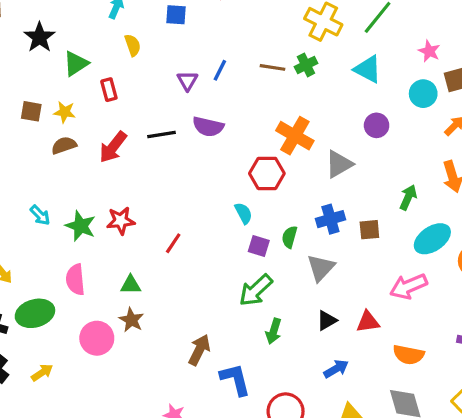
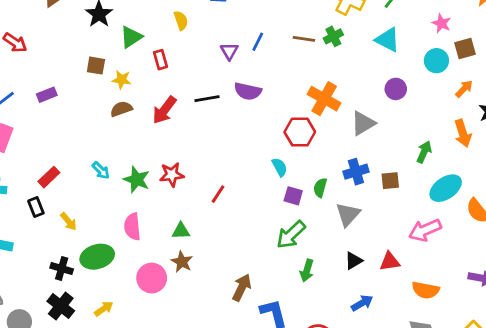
brown square: (31, 111) -> (96, 66), moved

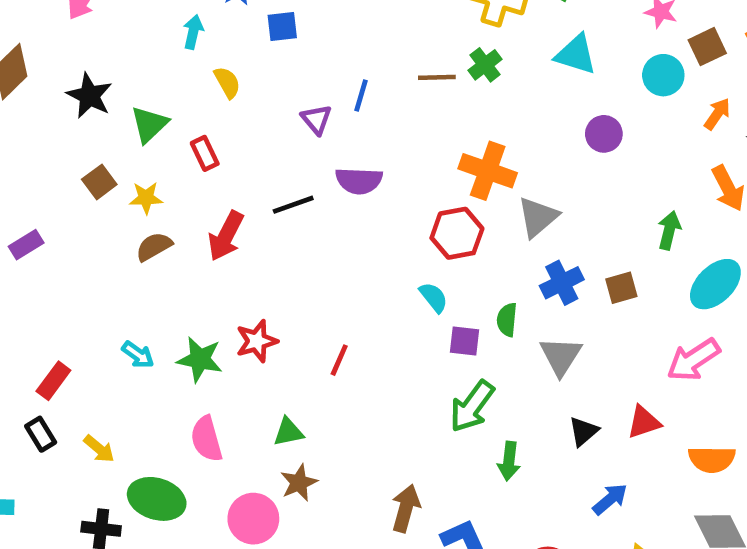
brown square: (96, 66) -> (99, 182), turned -36
gray triangle: (363, 123) -> (538, 217), moved
green ellipse: (97, 257) -> (157, 499), turned 44
brown star: (182, 262) -> (299, 483), turned 30

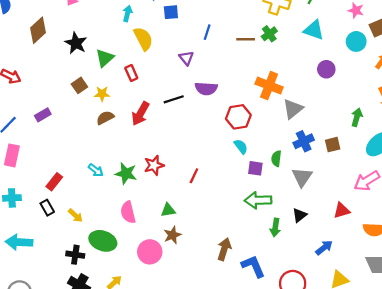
yellow semicircle: (227, 82) -> (143, 39), size x1.5
blue line: (361, 95) -> (207, 32), moved
red hexagon: (457, 233) -> (238, 117), moved
green arrow: (472, 406) -> (258, 200), turned 50
black triangle: (583, 431) -> (300, 215), moved

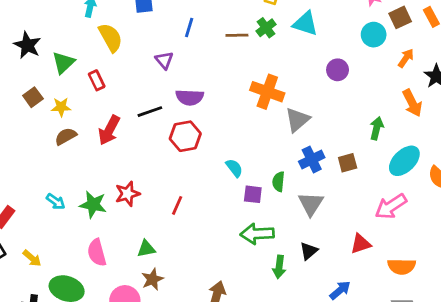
cyan triangle: (314, 30) -> (305, 23), moved
red hexagon: (238, 117) -> (185, 136), moved

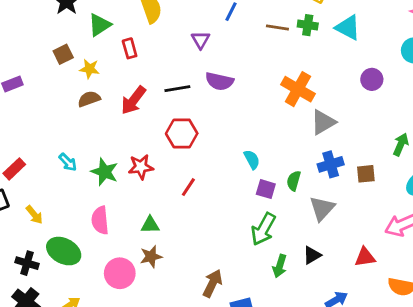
green cross: (266, 28) -> (308, 25), turned 36
red hexagon: (185, 136) -> (182, 133), moved
green arrow: (257, 234) -> (263, 229), turned -68

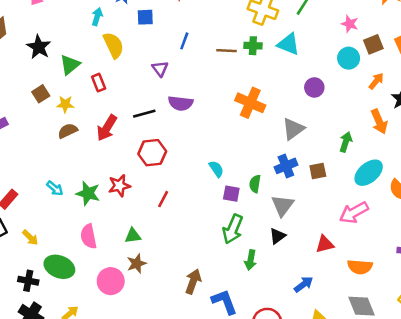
gray triangle: (323, 122) -> (293, 129), moved
black triangle: (312, 255) -> (277, 236), moved

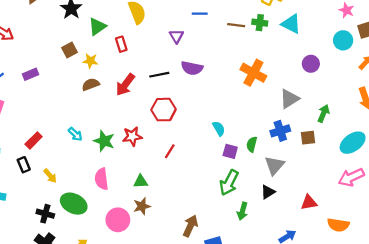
blue line: (184, 41) -> (200, 14), turned 64
green arrow: (346, 142) -> (323, 114), moved
pink arrow: (354, 213) -> (351, 177), moved

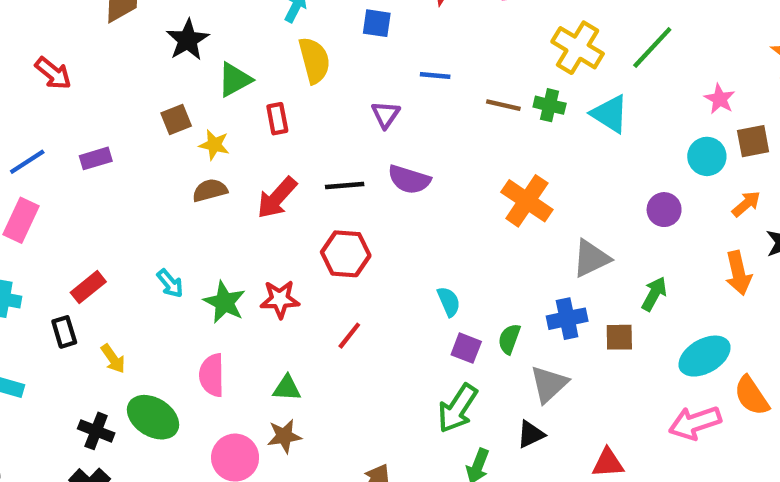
purple circle: (311, 64) -> (664, 210), moved

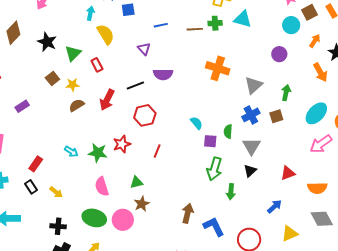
green ellipse: (153, 417) -> (94, 218), moved

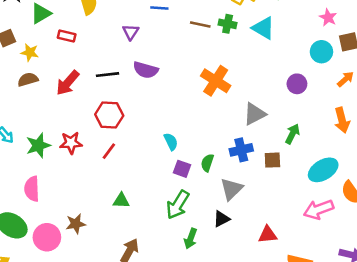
red rectangle: (97, 65) -> (67, 36), turned -64
red line: (157, 151) -> (109, 151), moved
green star: (98, 153) -> (38, 145), turned 30
green triangle: (137, 182) -> (121, 201), moved

